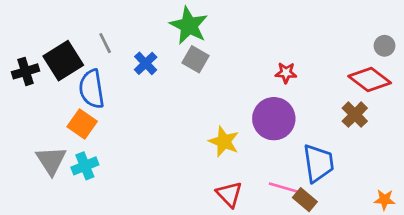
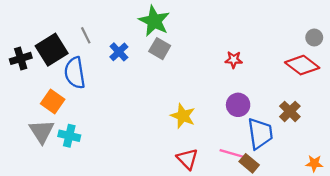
brown cross: (355, 115) -> (290, 111), moved
purple circle: (274, 119) -> (238, 105), moved, size x0.7
orange square: (82, 124) -> (53, 102), moved
cyan cross: (85, 166) -> (69, 136), turned 35

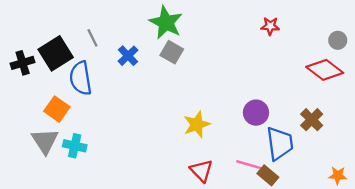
red star: (234, 60) -> (270, 26), moved
yellow star: (183, 116) -> (197, 124), turned 30

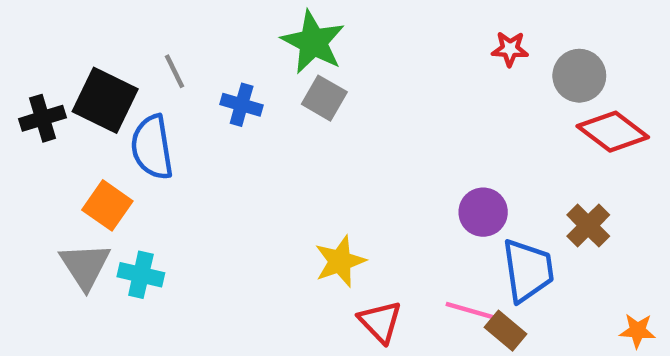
gray circle: (338, 40) -> (579, 76), moved, size x1.5
black square: (56, 53) -> (105, 100), turned -32
blue cross: (128, 56) -> (242, 105), turned -30
yellow star: (197, 124) -> (340, 261), moved

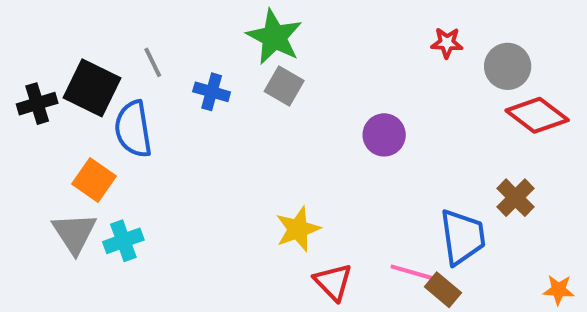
purple circle: (483, 212) -> (384, 135), moved
cyan cross: (141, 275) -> (123, 241), turned -33

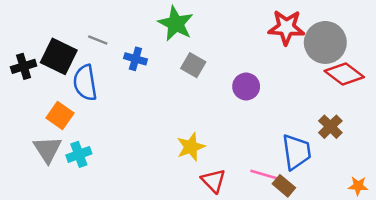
red star: (447, 43) -> (286, 27), size x1.8
gray line: (153, 62) -> (98, 40), turned -42
gray circle: (508, 66) -> (325, 42), size x1.4
gray square: (284, 86) -> (193, 65), moved

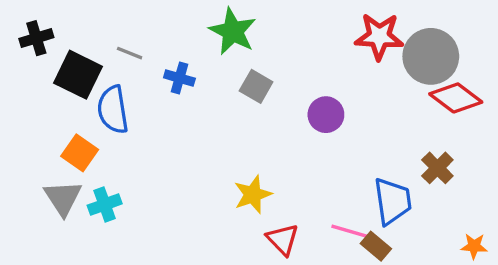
black cross: (24, 66) -> (36, 38), moved

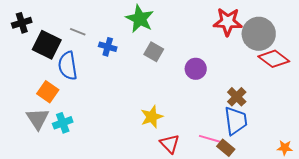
brown cross: (437, 168) -> (237, 97), moved

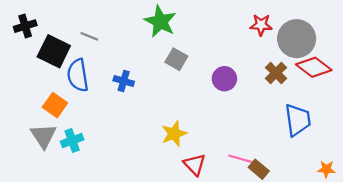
red star: (228, 22) -> (261, 25), size x0.7
blue cross: (108, 47) -> (124, 81), moved
brown cross: (237, 97) -> (276, 73), moved
blue trapezoid: (236, 121) -> (298, 120), moved

